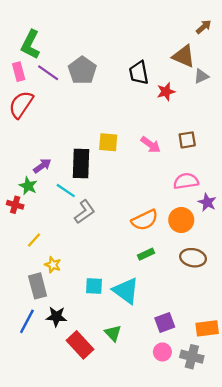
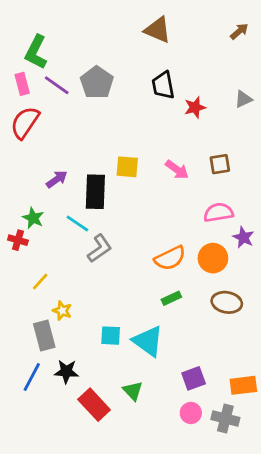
brown triangle: (184, 56) -> (158, 30), moved
gray triangle: (201, 76) -> (243, 99), moved
purple arrow: (42, 166) -> (57, 179), moved

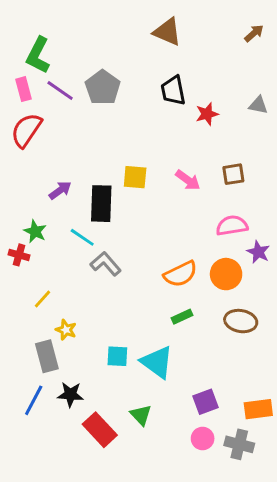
gray triangle: (243, 99) -> (258, 105), turned 36
gray L-shape: (100, 248) -> (106, 264), turned -96

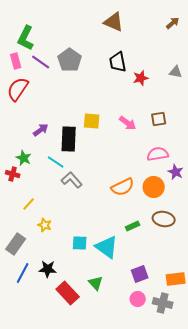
green rectangle: (182, 317) -> (133, 226), moved
gray rectangle: (47, 356) -> (16, 244), moved, turned 50

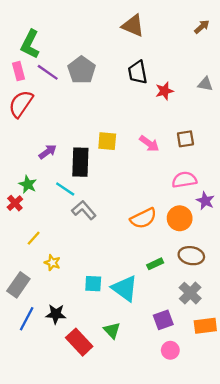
red cross: (13, 174) -> (15, 203), turned 32
pink circle: (138, 299) -> (170, 350), moved
gray cross: (163, 303) -> (190, 293), moved, turned 30

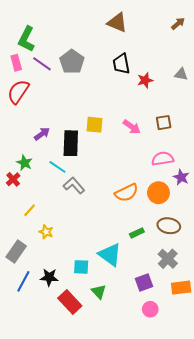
cyan square: (93, 284) -> (81, 267), moved

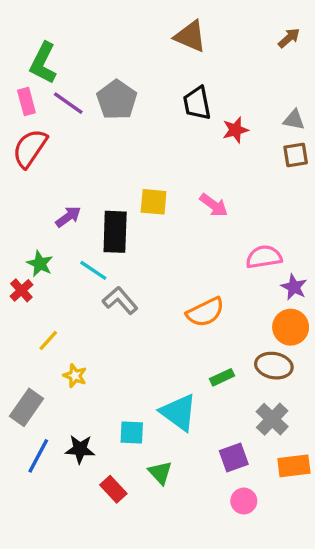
brown square: (164, 123) -> (296, 155), moved
orange circle: (158, 193) -> (291, 327), moved
red rectangle: (70, 302) -> (113, 489), size x0.7

